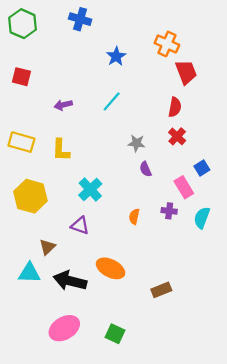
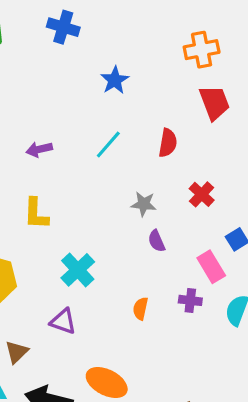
orange cross: (167, 44) -> (202, 50), moved, turned -35
red semicircle: (175, 107) -> (168, 143), moved

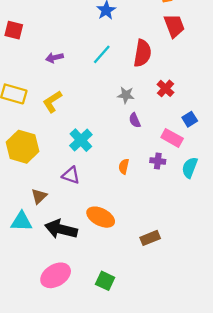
red semicircle: (168, 143) -> (142, 53), size x1.4
yellow L-shape: (36, 214) -> (52, 102), turned 55
pink rectangle: (211, 267) -> (172, 138), turned -30

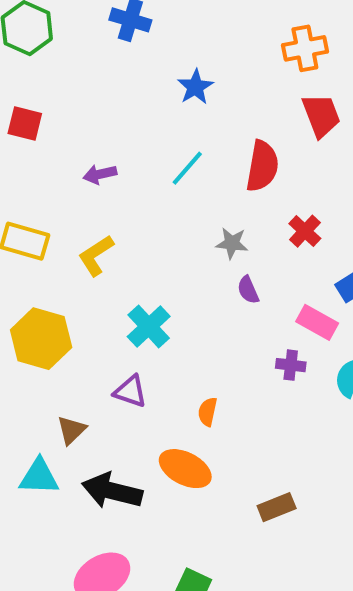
orange semicircle: (124, 166) -> (208, 412), moved

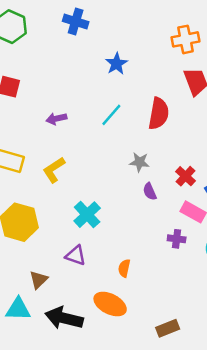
red cross: (305, 231) -> (186, 176), moved

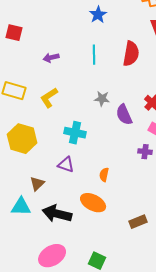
cyan line: (111, 115) -> (94, 55), turned -42
gray star: (139, 162) -> (102, 99), moved
purple semicircle: (150, 192) -> (124, 115), size x1.5
cyan cross: (87, 215) -> (75, 133), turned -35

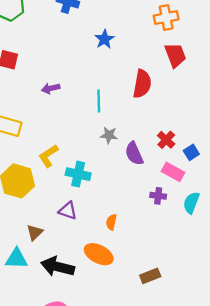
cyan line: (94, 55) -> (99, 101), moved
yellow L-shape: (49, 98) -> (48, 156), moved

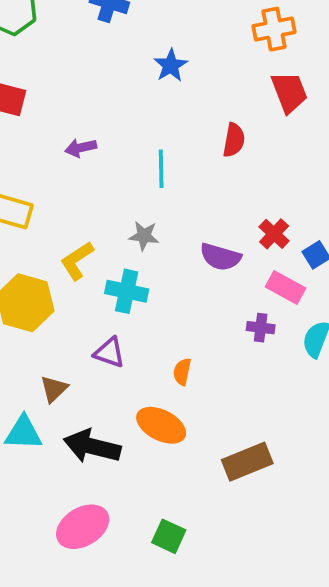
red semicircle: (142, 84) -> (234, 140), size x0.7
gray star: (109, 135) -> (144, 236), moved
purple semicircle: (134, 154) -> (220, 257), turned -50
brown rectangle: (150, 276) -> (247, 462), size x1.4

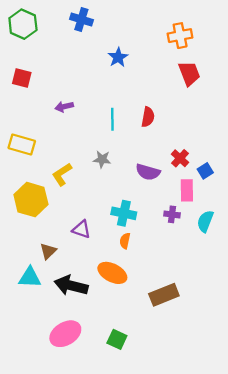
red semicircle: (234, 140) -> (148, 117), moved
pink rectangle: (286, 287) -> (187, 190), turned 60
cyan cross: (127, 291) -> (124, 213), moved

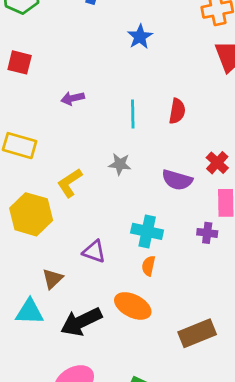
black arrow: (71, 286) -> (81, 322), turned -40

